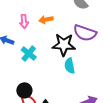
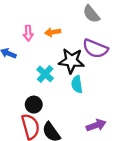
cyan cross: (29, 53) -> (45, 74), moved
black circle: (24, 90) -> (34, 105), moved

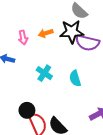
black star: (71, 61) -> (72, 32), moved
black circle: (34, 105) -> (27, 110), moved

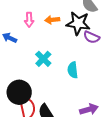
purple semicircle: (87, 43) -> (92, 37), size x0.7
black circle: (27, 110) -> (19, 92), size x1.5

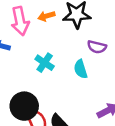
pink arrow: (29, 20) -> (20, 21), size x1.6
purple semicircle: (92, 37) -> (97, 47), moved

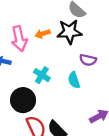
black circle: (24, 106) -> (23, 100), moved

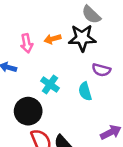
pink arrow: (19, 39) -> (27, 43), size x0.7

